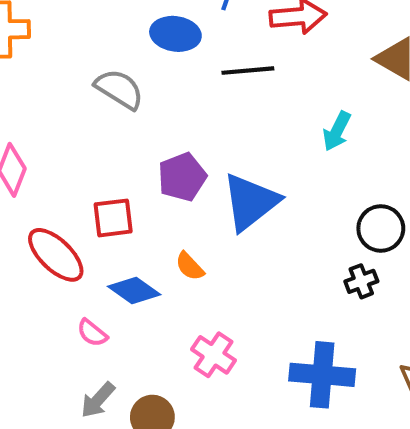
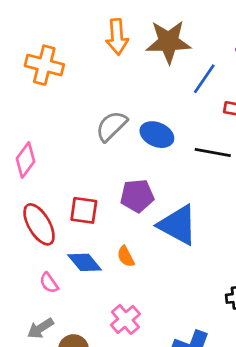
blue ellipse: (175, 34) -> (157, 135), moved
black line: (248, 71) -> (213, 152), moved
gray semicircle: (119, 89) -> (111, 126), turned -92
blue triangle: (250, 202) -> (178, 225), turned 51

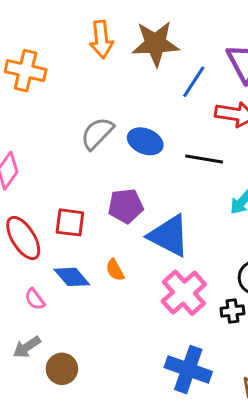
pink cross: (125, 319) -> (184, 293), moved, size x1.4

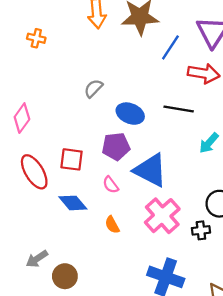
orange cross: (26, 71) -> (36, 38), size x0.6
gray semicircle: (97, 133) -> (93, 88), size x0.7
blue ellipse: (145, 141) -> (130, 114), moved
orange semicircle: (115, 270) -> (112, 225), moved
pink semicircle: (35, 299) -> (111, 185), moved

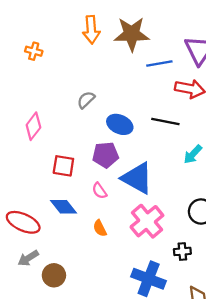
blue line: (170, 47) -> (159, 63), turned 45
pink diamond: (22, 118) -> (33, 126), moved
red ellipse: (34, 172) -> (23, 222), moved, turned -36
black cross: (201, 230) -> (182, 251), moved

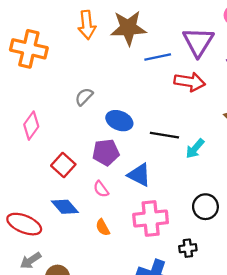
orange cross: (34, 51) -> (29, 49), size x2.0
black line: (165, 122) -> (164, 135), moved
red square: (63, 166) -> (63, 165), turned 35
blue triangle: (137, 178) -> (139, 175), size x0.7
pink cross: (147, 221) -> (151, 218), turned 36

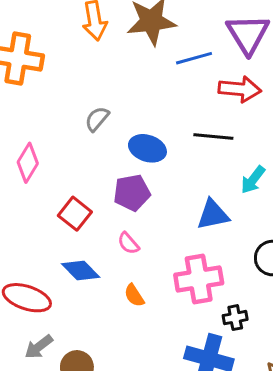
black line: (164, 135) -> (213, 137), moved
blue triangle: (139, 175) -> (213, 215), moved, turned -35
black cross: (188, 248) -> (235, 318), moved

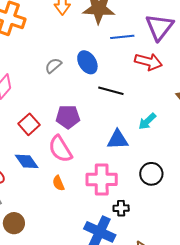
black line: (213, 137) -> (111, 91), moved
blue ellipse: (147, 148) -> (87, 62), moved, turned 30
pink semicircle: (128, 243) -> (60, 149), size x1.8

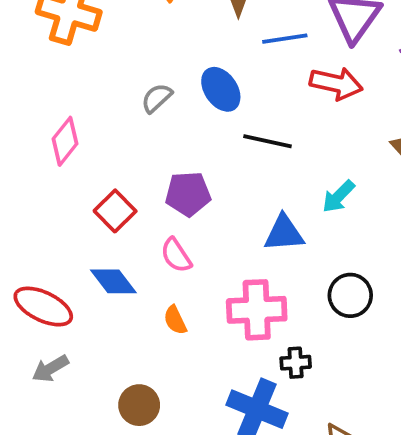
pink semicircle: (60, 149) -> (176, 255), size x0.7
brown circle: (14, 223) -> (139, 405), moved

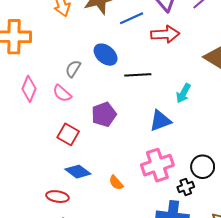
pink diamond: (65, 141) -> (29, 89), moved
pink semicircle: (176, 255) -> (62, 93), moved
black circle: (350, 295) -> (203, 167), moved
red ellipse: (43, 307) -> (57, 197), moved, size x0.7

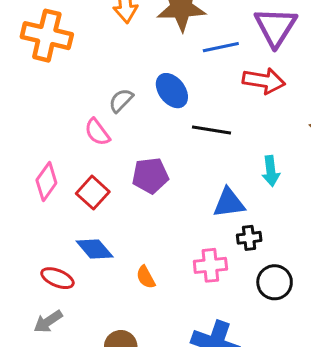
pink diamond: (29, 89) -> (46, 181), moved
cyan arrow: (183, 93) -> (271, 171), turned -48
pink cross: (157, 165) -> (210, 265), size x0.7
black cross: (186, 187) -> (249, 238), moved

